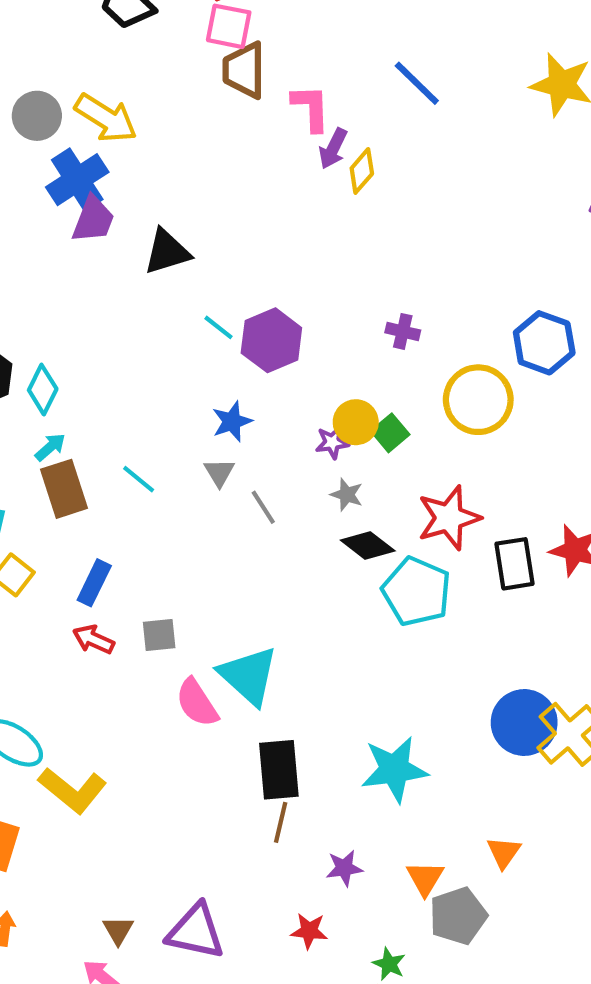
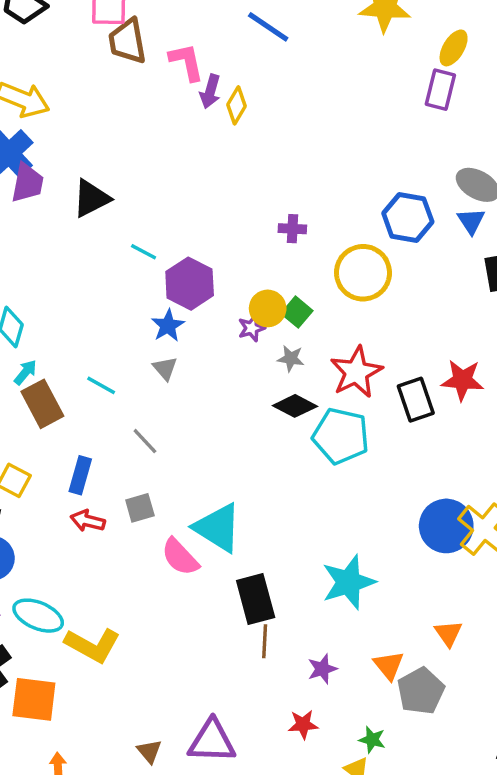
purple hexagon: (271, 340) -> (190, 284), moved
gray star: (347, 495) -> (291, 358), moved
gray line: (263, 507) -> (145, 441), moved

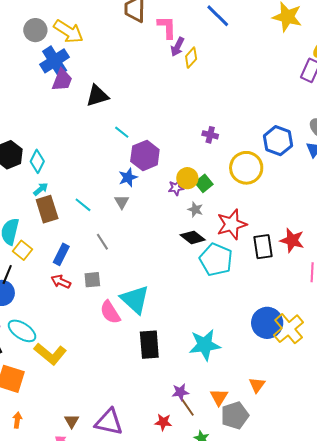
brown line: (265, 641) -> (187, 407), moved, turned -48

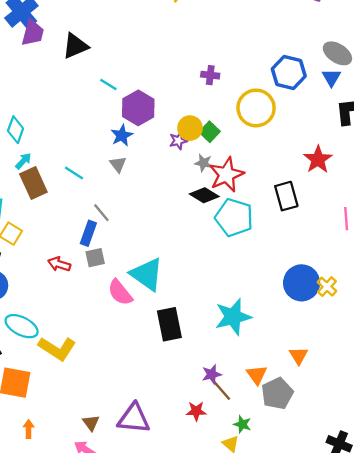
red star: (232, 224) -> (226, 175), moved
red star: (292, 240) -> (318, 159), moved, turned 30
blue rectangle: (61, 254) -> (88, 233), moved
yellow cross: (289, 329) -> (327, 287), size x0.6

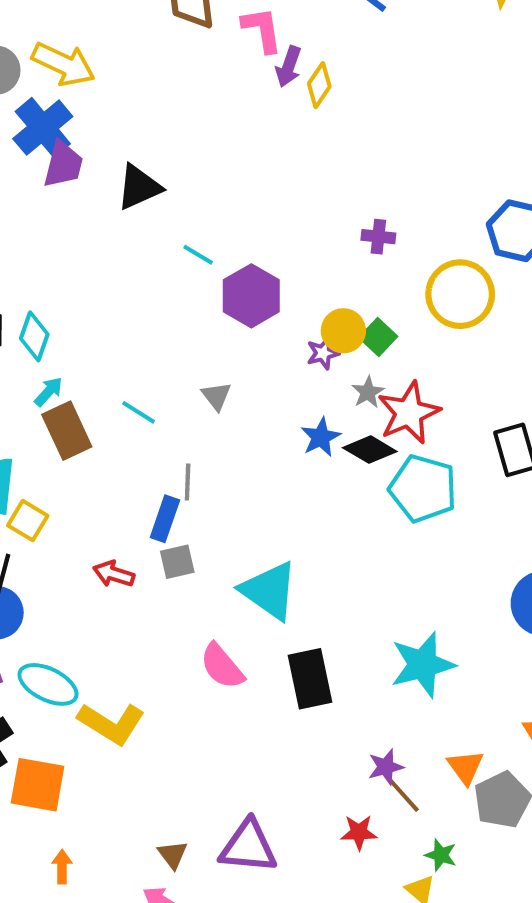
blue star: (122, 135) -> (321, 437), moved
gray star: (203, 163) -> (368, 392), turned 30
gray line: (101, 213) -> (188, 482), turned 42
pink semicircle: (120, 293) -> (222, 666), moved

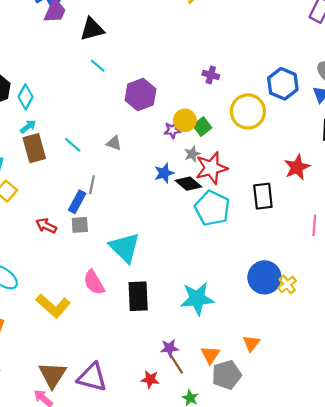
cyan line: (198, 255) -> (98, 66), moved
gray triangle: (216, 396) -> (114, 143), turned -42
yellow L-shape: (111, 723) -> (53, 306), moved
brown triangle: (173, 855) -> (53, 375), size x1.8

